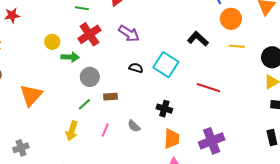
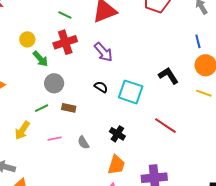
green arrow: (70, 57) -> (40, 59), turned 30
cyan square: (166, 65) -> (131, 92), turned -30
pink line: (105, 130) -> (55, 139), turned 40

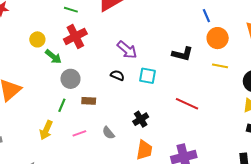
purple arrow: (103, 52) -> (127, 50), moved
black L-shape: (168, 76) -> (182, 54), turned 145
cyan square: (131, 92) -> (147, 76), size x0.7
green line: (42, 108) -> (62, 105), turned -32
black cross: (117, 134) -> (141, 119), turned 35

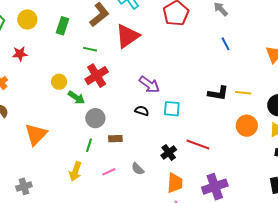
orange circle: (218, 38) -> (247, 126), moved
black L-shape: (182, 54) -> (218, 93), moved
red line: (187, 104) -> (198, 144), moved

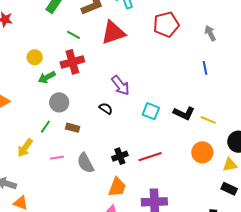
green arrow: (76, 98) -> (47, 77), turned 102
cyan square: (172, 109) -> (151, 111), moved
red line: (198, 144) -> (150, 157), turned -55
gray semicircle: (138, 169) -> (85, 163), size x1.5

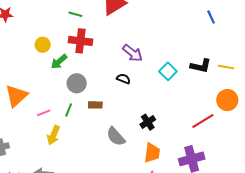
red cross: (72, 62) -> (80, 41), turned 35
cyan square: (151, 111) -> (168, 71), turned 36
red line: (150, 157) -> (203, 121), moved
pink line: (57, 158) -> (44, 113), moved

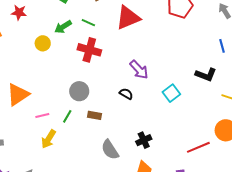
yellow circle: (43, 45) -> (43, 43), moved
green arrow: (59, 62) -> (63, 27), moved
black L-shape: (201, 66) -> (206, 75), moved

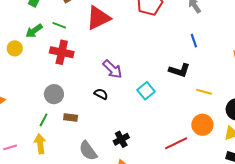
pink line: (42, 116) -> (10, 147), moved
yellow arrow: (49, 139) -> (40, 144), moved, turned 144

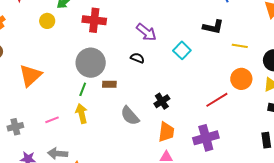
gray circle: (54, 94) -> (91, 63), size x1.5

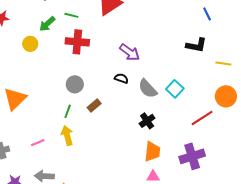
cyan square: (182, 50) -> (175, 89), moved
gray circle: (91, 63) -> (75, 84), size x0.6
brown rectangle: (109, 84) -> (94, 105), turned -40
gray semicircle: (130, 116) -> (148, 89), moved

